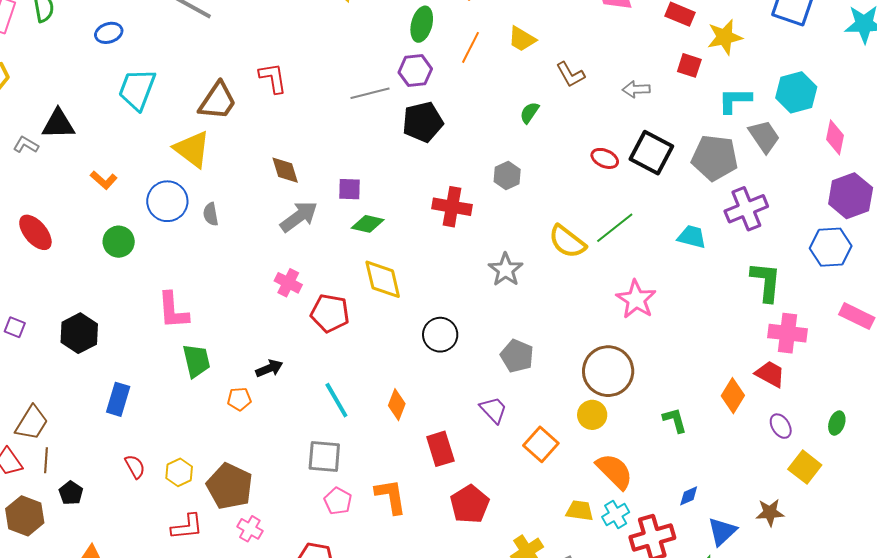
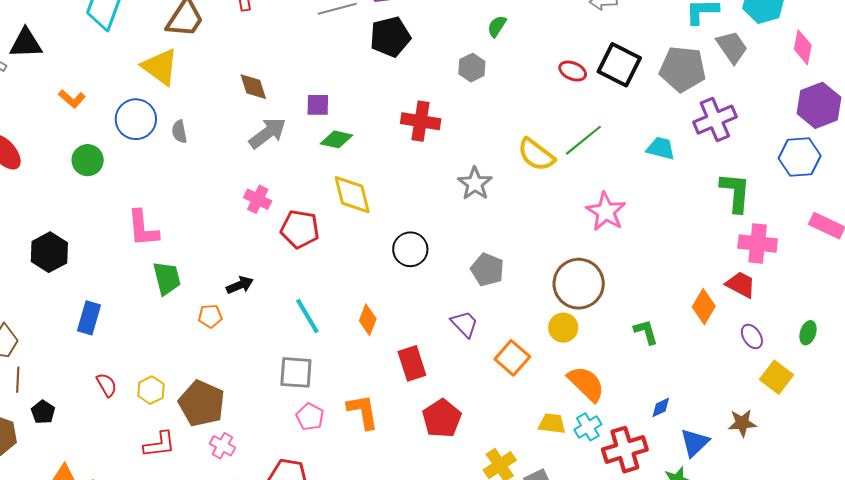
gray hexagon: (507, 176) -> (472, 68), moved

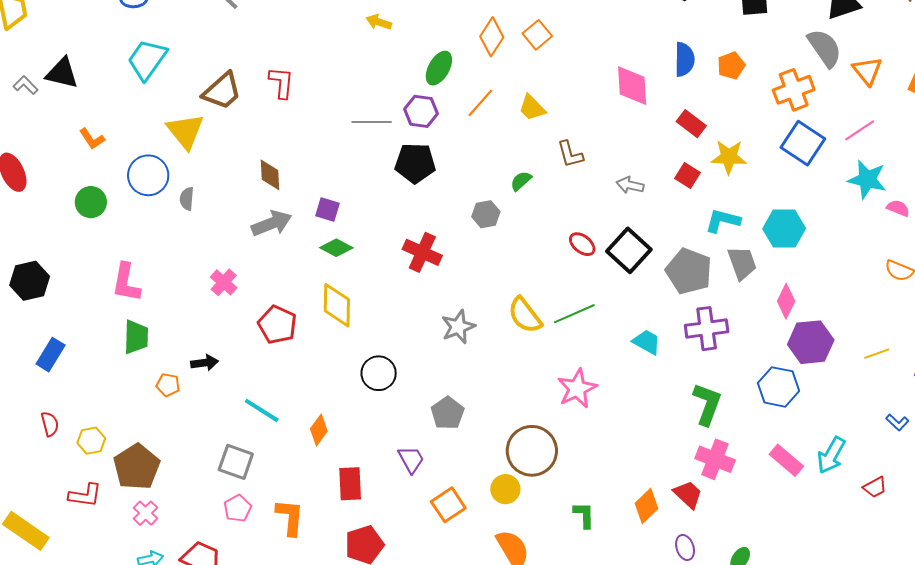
pink diamond: (803, 47) -> (786, 301), moved
pink cross: (258, 199) -> (224, 282), moved
cyan line: (307, 316) -> (262, 410), turned -42

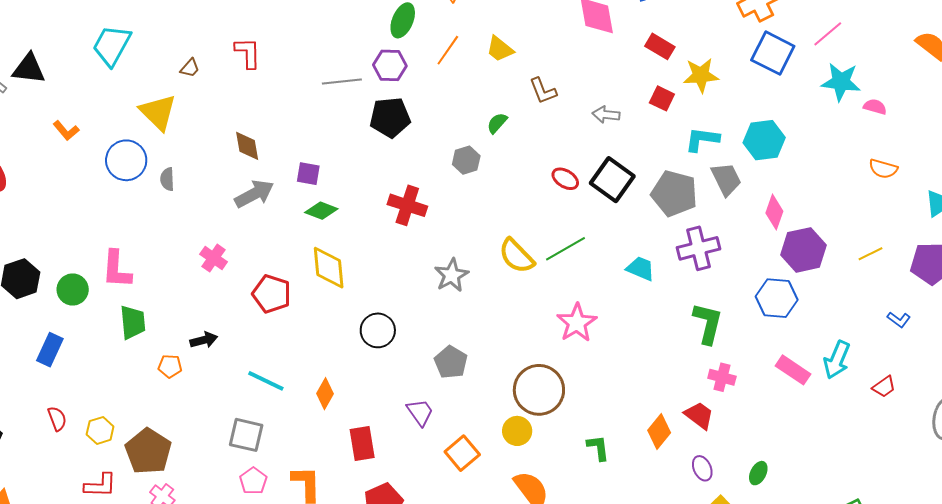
brown trapezoid: (222, 91) -> (190, 68), size x0.5
green circle: (91, 202) -> (73, 290), moved
pink cross: (715, 459) -> (722, 377), size x0.7

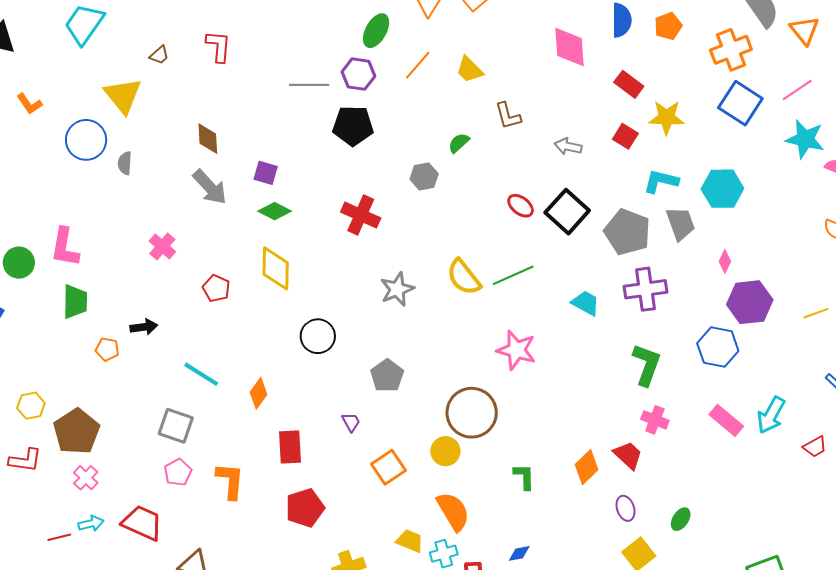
gray arrow: (254, 194) -> (210, 187), turned 69
pink diamond: (774, 212) -> (725, 261), size x0.7
red pentagon: (272, 294) -> (216, 288), size x0.7
pink star: (577, 323) -> (516, 350), turned -30
purple trapezoid: (420, 412) -> (351, 422), size x0.7

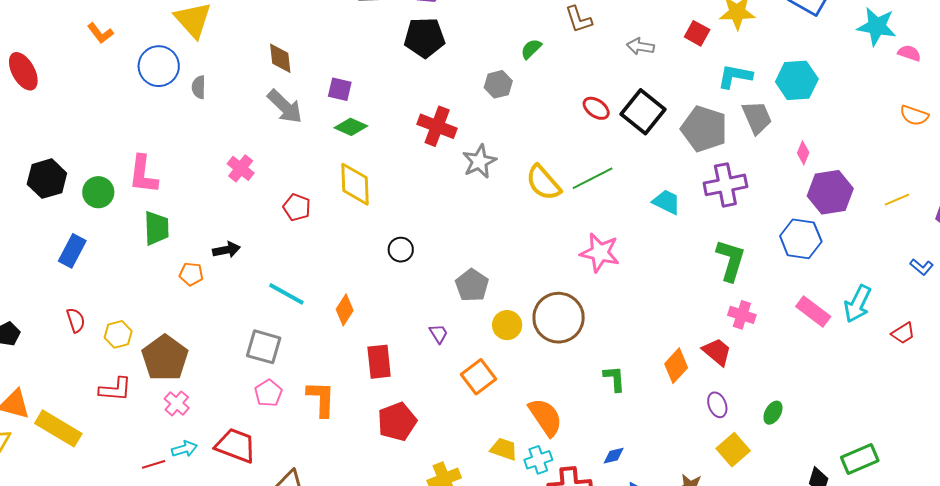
gray star: (397, 289) -> (479, 161), moved
black circle: (318, 336) -> (401, 250), size x0.7
yellow circle: (445, 451) -> (507, 325), moved

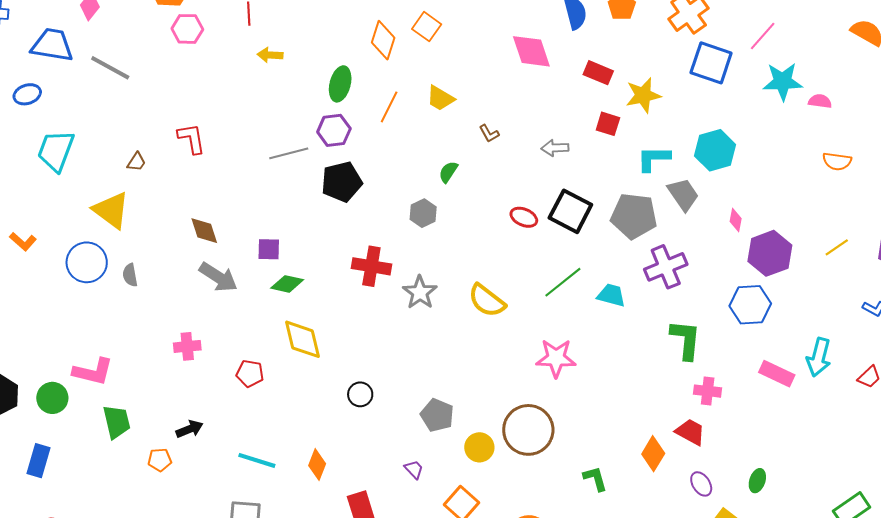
brown L-shape: (579, 19) -> (489, 133), size x0.7
pink cross: (241, 168) -> (187, 346), turned -32
pink L-shape: (143, 174) -> (93, 372), turned -72
green line: (593, 178) -> (563, 282), moved

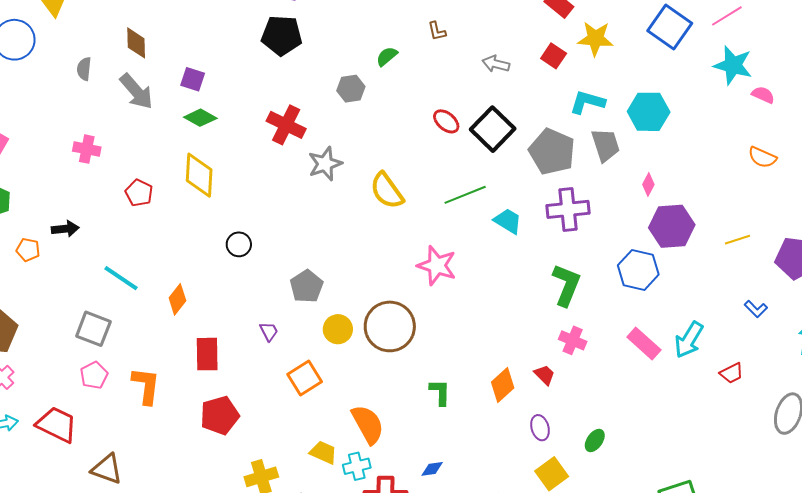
gray semicircle: (130, 275) -> (84, 69), moved
red trapezoid: (690, 432) -> (545, 375), size x0.7

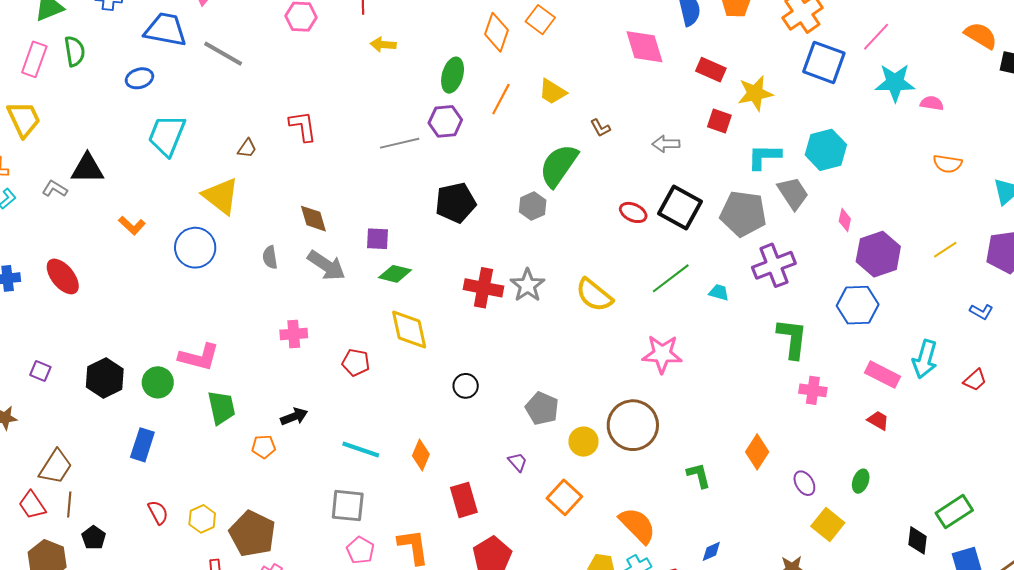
black pentagon: (282, 35) -> (456, 203), moved
green semicircle: (387, 56) -> (559, 165), size x2.0
red cross: (286, 125) -> (483, 288), moved
cyan trapezoid: (508, 221) -> (719, 292), size x0.7
red trapezoid: (545, 375) -> (878, 420), moved

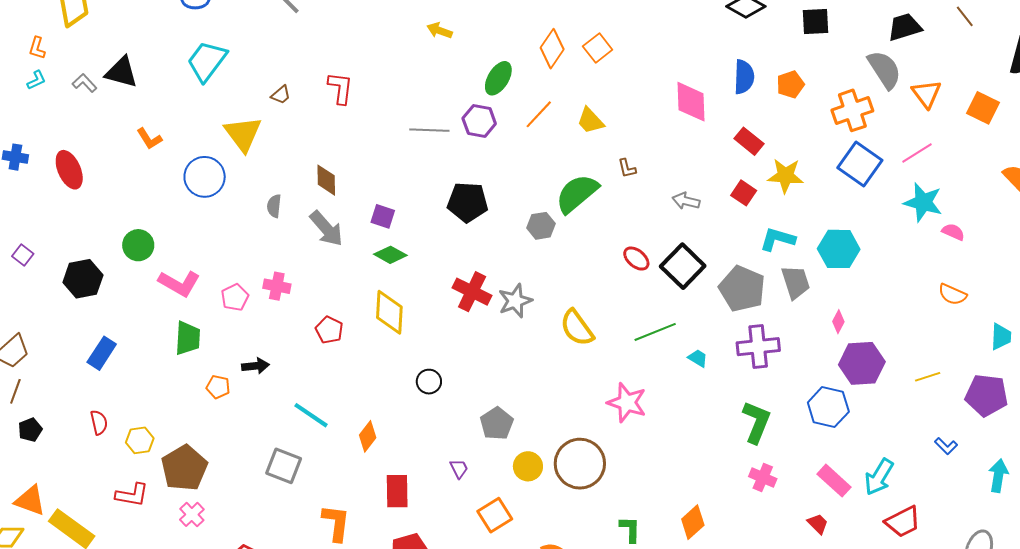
red trapezoid: (975, 380) -> (903, 522), moved, size x1.5
green circle: (158, 382) -> (138, 245), moved
pink pentagon: (360, 550) -> (235, 297), moved

